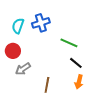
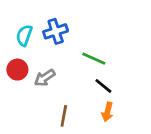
gray arrow: (23, 69) -> (45, 78), moved

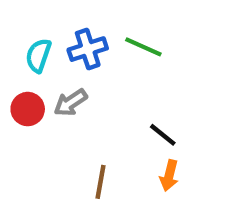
green line: (94, 59) -> (143, 47), moved
gray arrow: (45, 78) -> (71, 103), moved

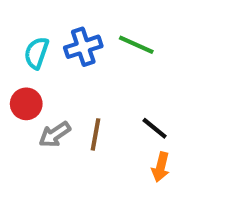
gray arrow: (71, 103) -> (55, 134), moved
brown line: (101, 182) -> (95, 134), moved

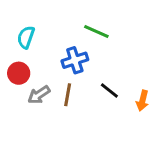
blue cross: (83, 47) -> (75, 60), moved
orange arrow: (161, 167) -> (142, 101), moved

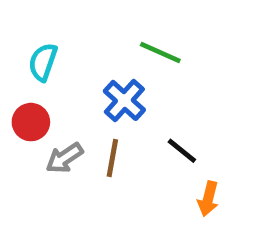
blue cross: (75, 60) -> (124, 100), turned -30
orange arrow: (142, 101) -> (208, 199), moved

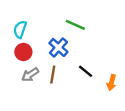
red circle: (31, 122) -> (23, 52), moved
orange arrow: (208, 199) -> (112, 82), moved

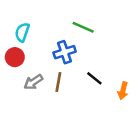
blue cross: (58, 47) -> (65, 52), turned 30
red circle: (23, 52) -> (15, 57), moved

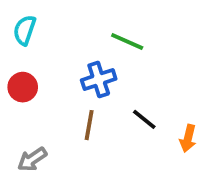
cyan semicircle: (22, 32) -> (25, 30), moved
gray arrow: (33, 82) -> (32, 159), moved

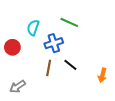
cyan semicircle: (25, 30) -> (33, 28), moved
black line: (144, 119) -> (70, 65), moved

